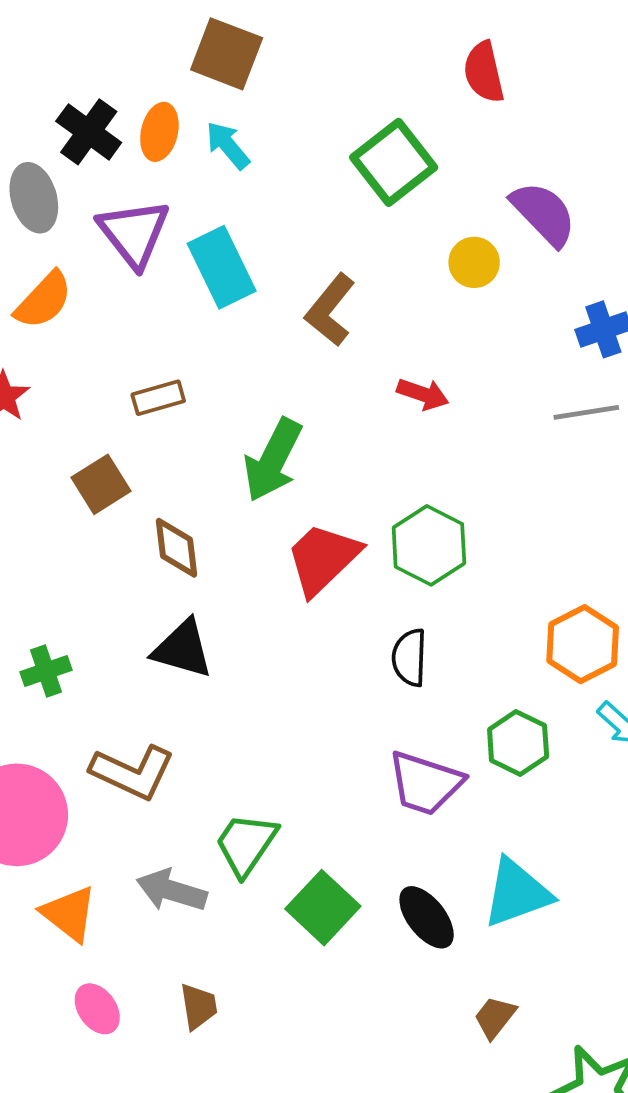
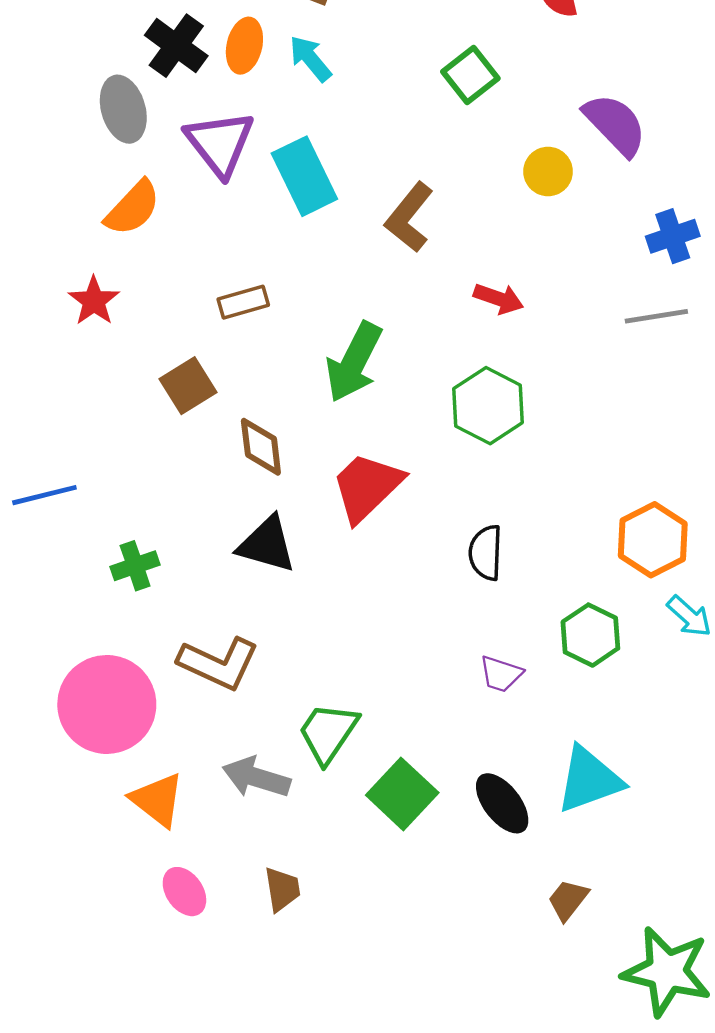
green square: (394, 162) -> (470, 75), size x0.7
green hexagon: (429, 545) -> (488, 406), moved
red trapezoid: (323, 559) -> (367, 487), moved
purple trapezoid: (425, 783) -> (501, 674), size x0.6

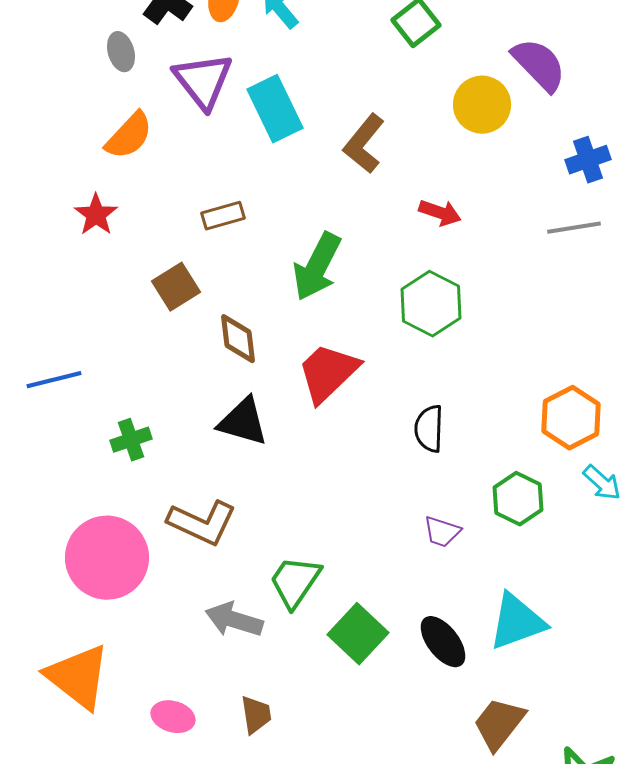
gray ellipse: (123, 109) -> (121, 52), size x0.7
yellow circle: (548, 171) -> (482, 105), size x1.4
orange triangle: (157, 800) -> (78, 677), moved, size x1.4
pink ellipse: (184, 892) -> (173, 717), turned -39
brown trapezoid: (568, 900) -> (499, 724), size x1.5

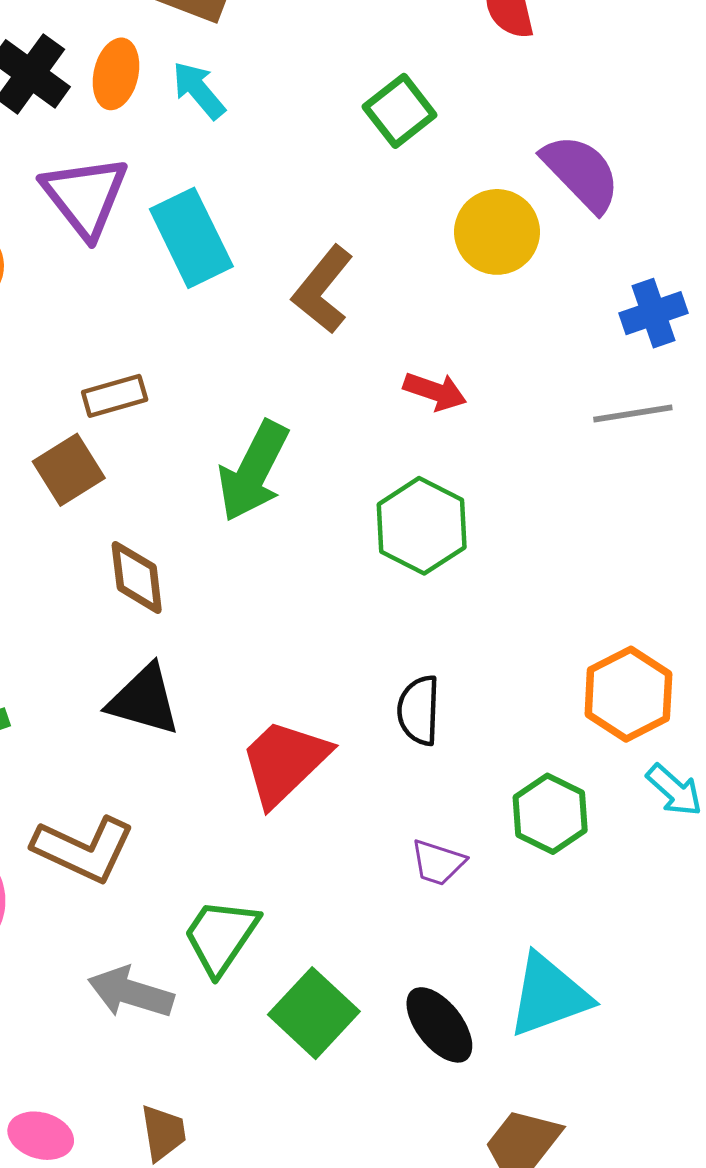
brown square: (176, 287) -> (69, 470), moved
red trapezoid: (328, 373) -> (284, 762), moved

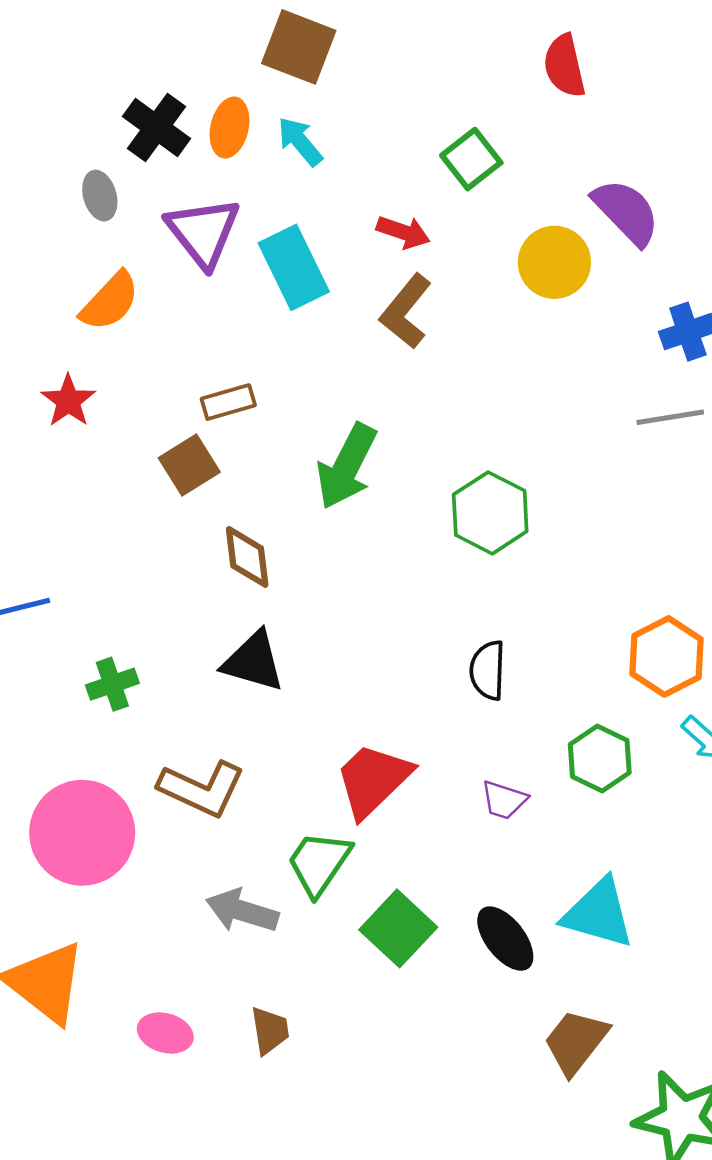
red arrow: (435, 391) -> (403, 232), moved
red trapezoid: (284, 762) -> (373, 780), moved
cyan triangle: (549, 995) -> (598, 913), turned 36

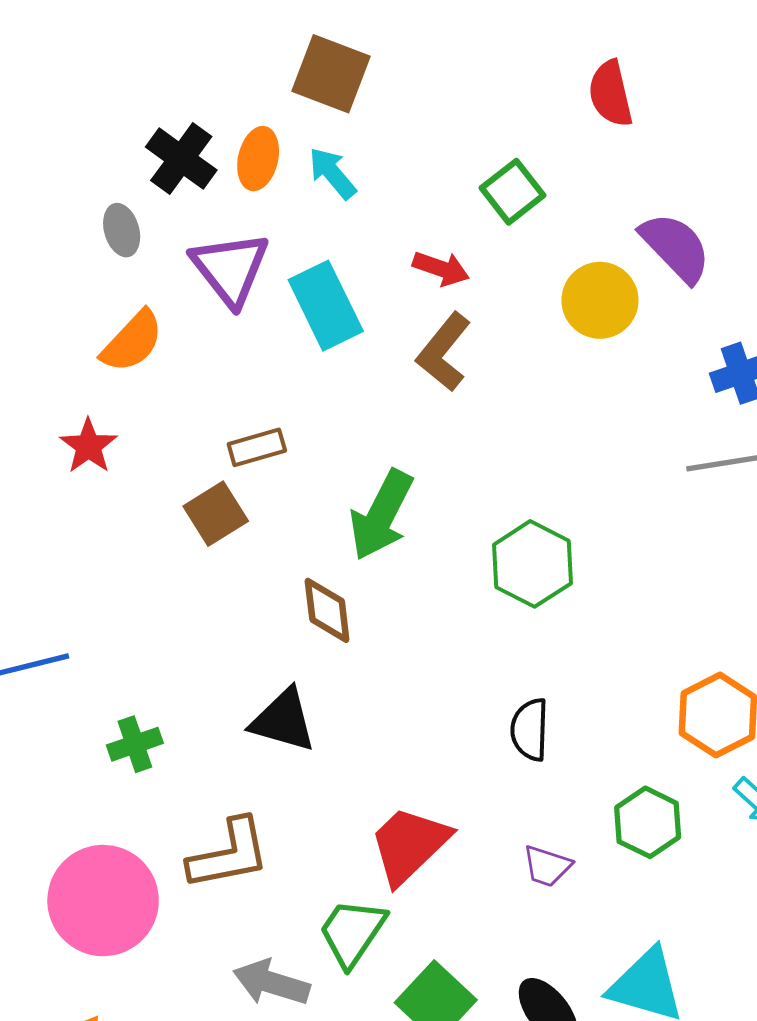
brown diamond: (247, 557) -> (327, 610), moved
brown L-shape: (202, 789) -> (229, 854), turned -36

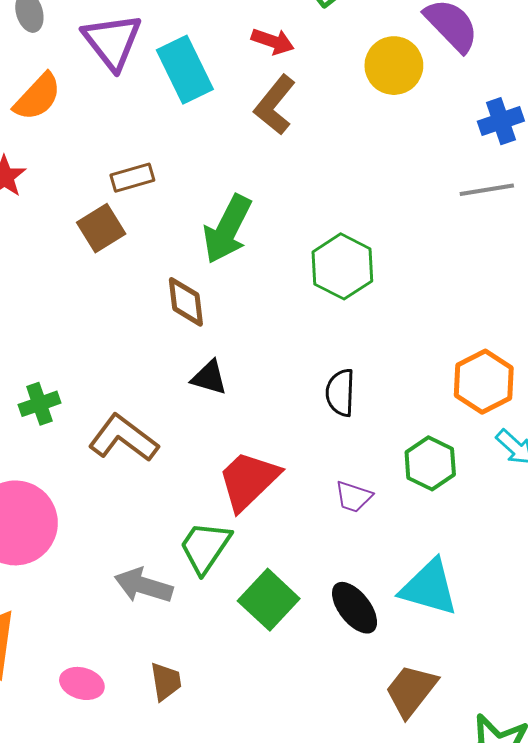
black triangle: (283, 720) -> (209, 378), moved, size x0.7
brown L-shape: (229, 854) -> (123, 438), moved, turned -132

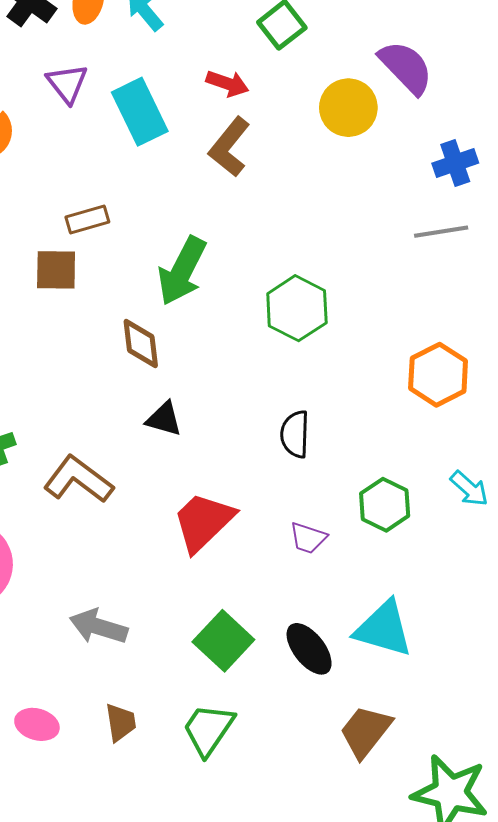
purple triangle: (112, 41) -> (67, 83), size x0.7
brown square: (101, 228) -> (56, 270), turned 33
orange hexagon: (484, 382) -> (438, 375), moved
green trapezoid: (205, 547) -> (208, 729), moved

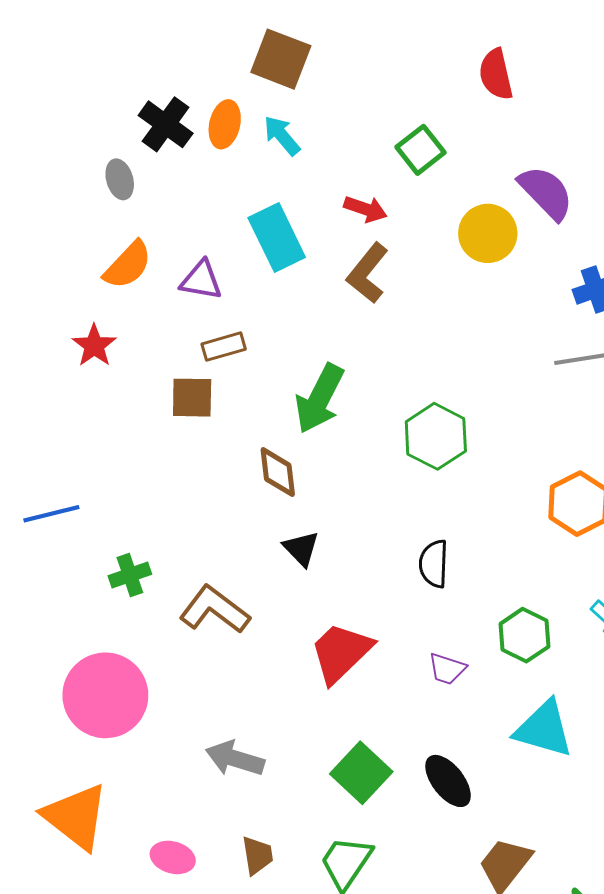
purple triangle: (67, 83) -> (201, 280), moved, turned -42
black triangle: (164, 419) -> (301, 548), turned 30
cyan triangle: (384, 629) -> (544, 729), moved

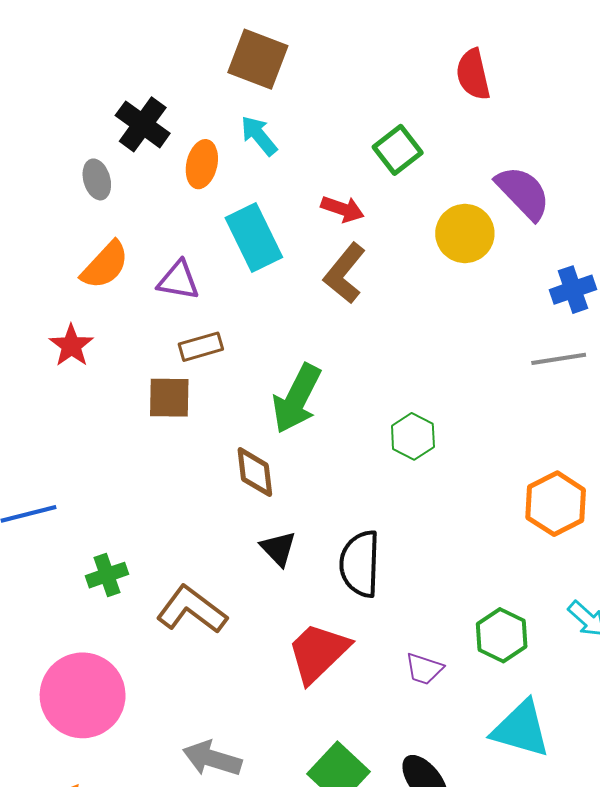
orange ellipse: (225, 124) -> (202, 164), moved
green hexagon: (436, 436) -> (413, 436), size x0.7
black semicircle: (434, 564) -> (360, 564), moved, size x1.4

